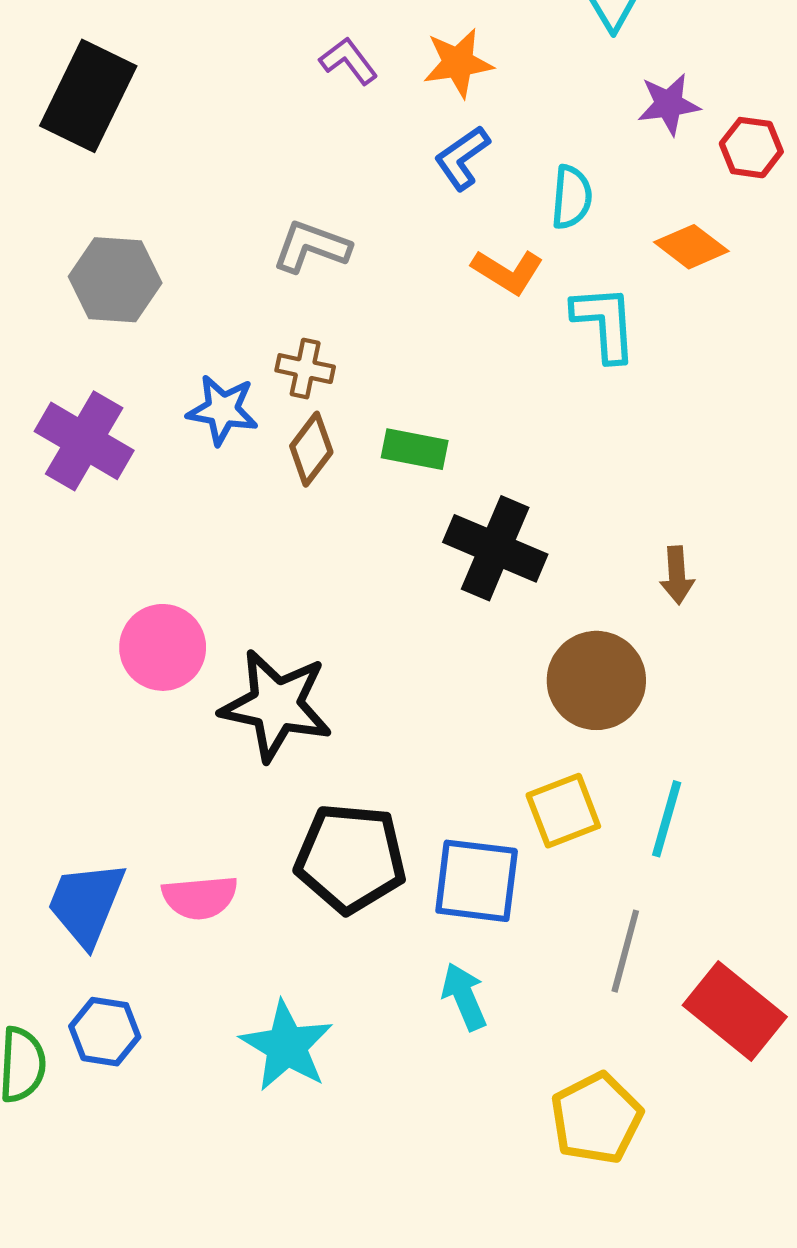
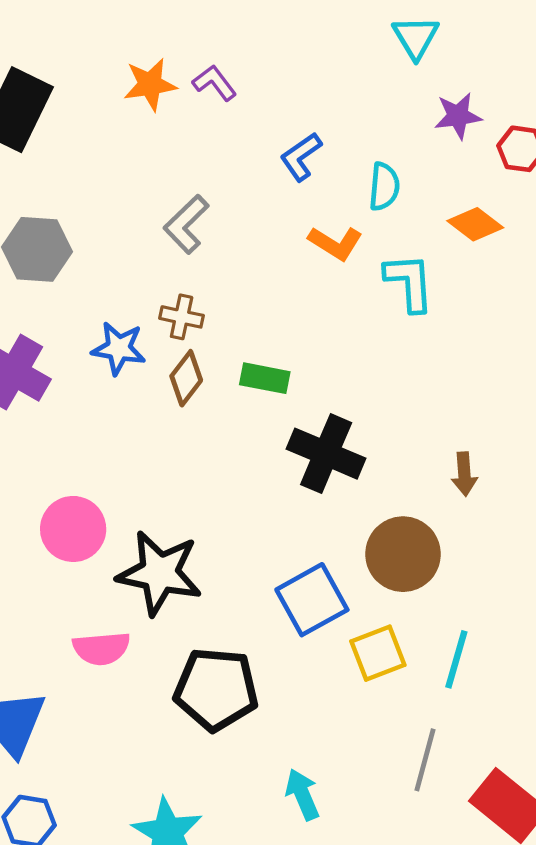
orange star: (458, 63) -> (150, 84), moved
gray L-shape: (311, 247) -> (186, 224), turned -64
blue square: (477, 881) -> (312, 600), moved, turned -36
pink semicircle: (200, 897) -> (101, 648), moved

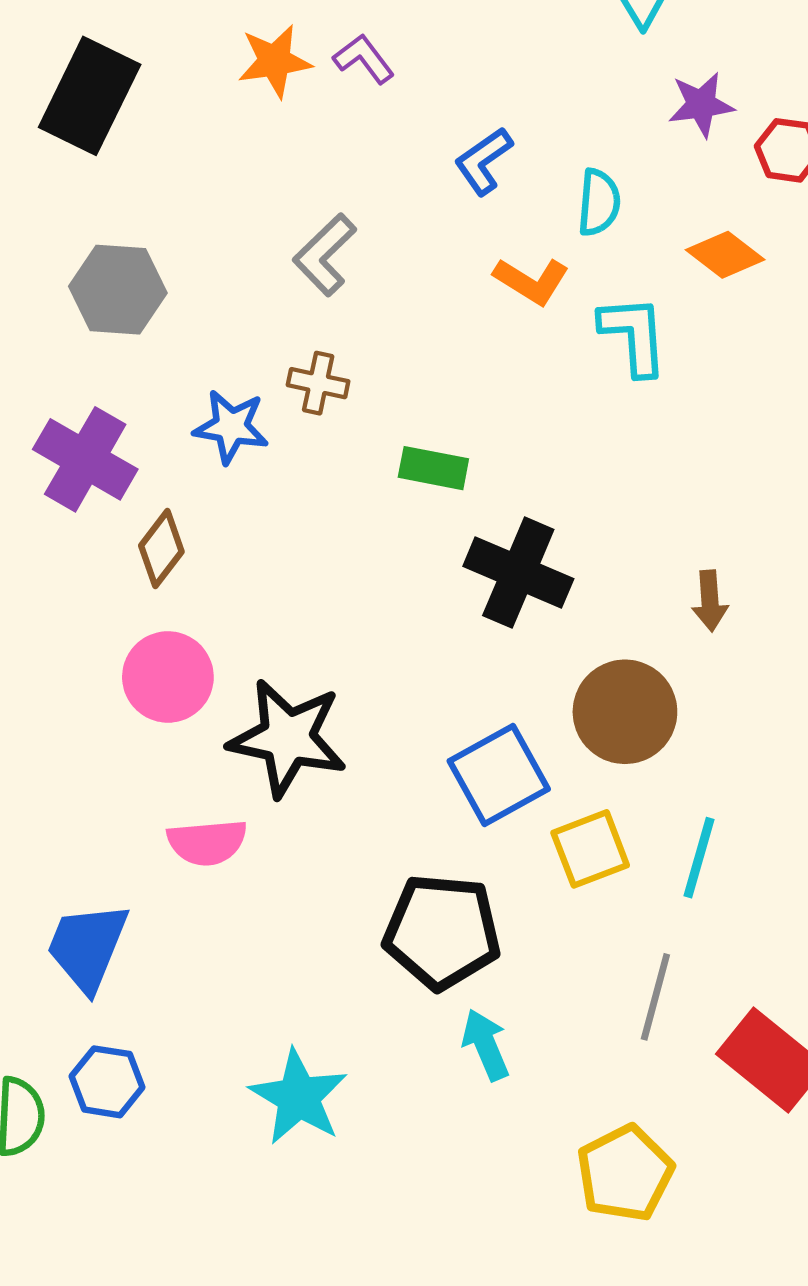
brown diamond: (186, 378) -> (161, 549), moved
black pentagon: (216, 689) -> (442, 932), moved

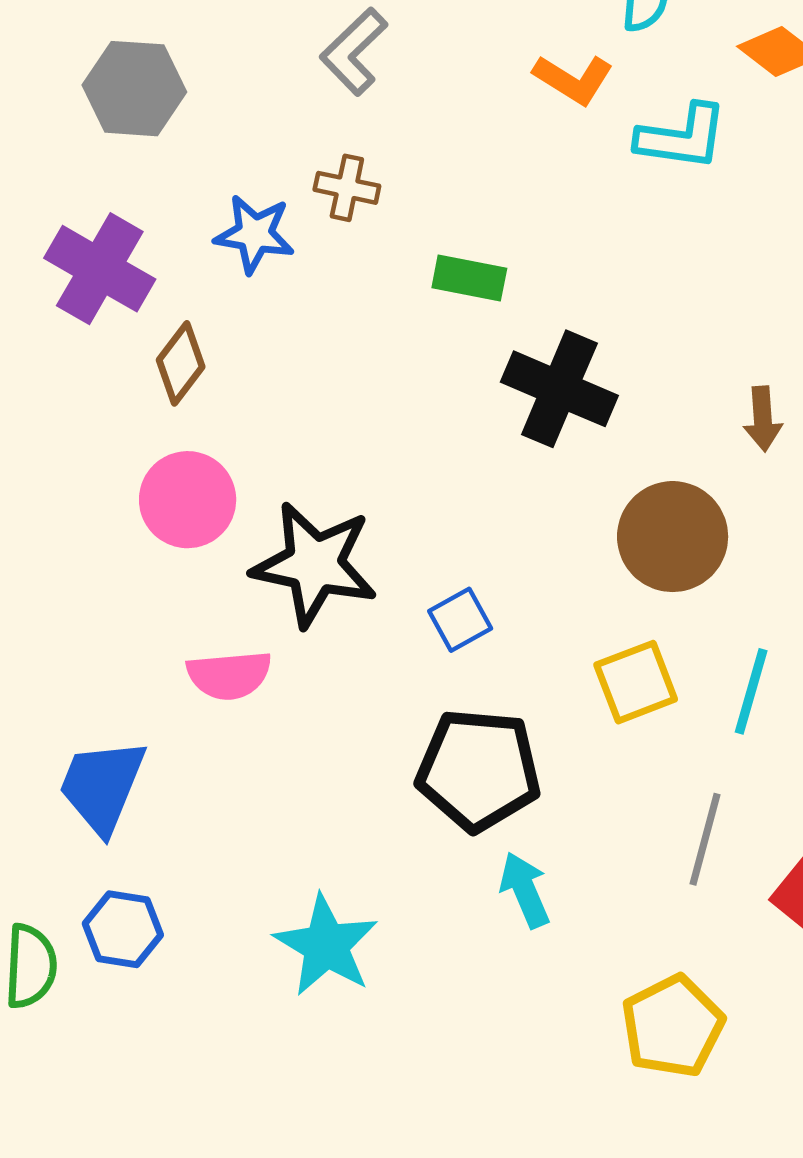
cyan L-shape: (634, 335) -> (682, 137), turned 102
blue square: (499, 775) -> (460, 620), moved, size x0.6

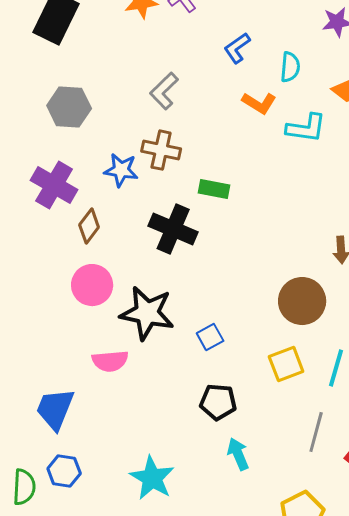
brown cross: (347, 188) -> (161, 150), size x1.4
black cross: (559, 389) -> (173, 229), moved
black pentagon: (479, 770) -> (218, 402), size x0.7

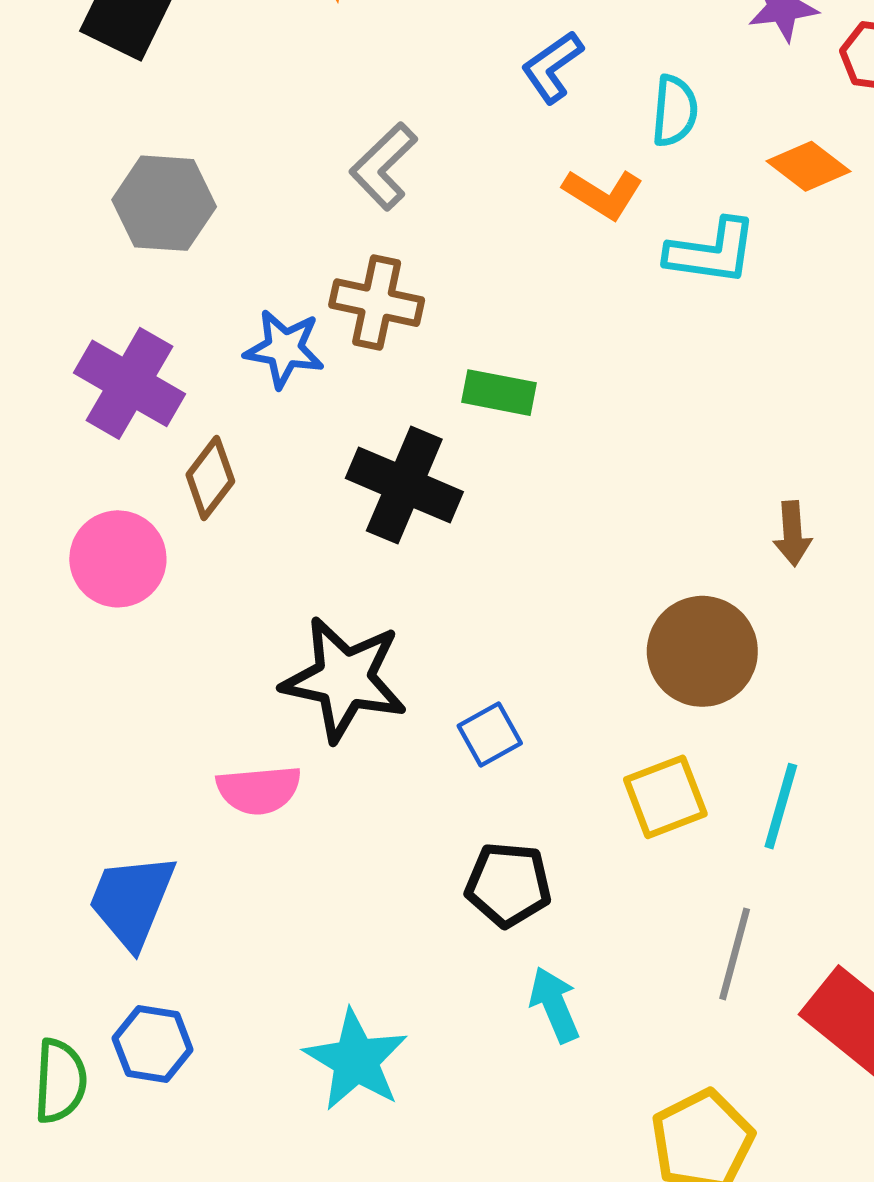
pink circle: (92, 285) -> (118, 559), moved

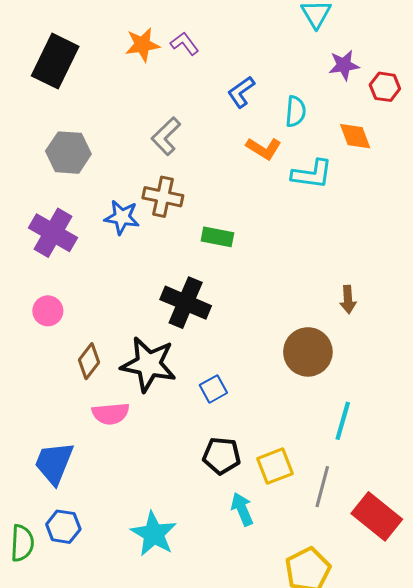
orange diamond: (809, 166) -> (355, 136), turned 32
brown diamond: (210, 478) -> (89, 361), moved
black cross: (404, 485) -> (186, 303), moved
pink circle: (118, 559) -> (48, 311), size x0.7
yellow square: (665, 797) -> (275, 466), moved

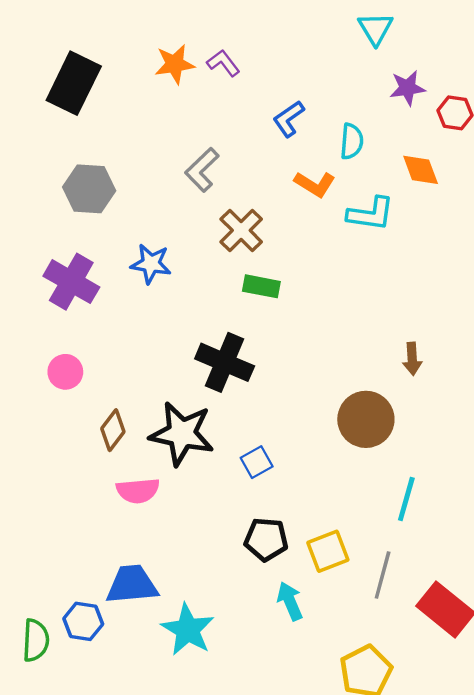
brown cross: (163, 197) -> (241, 230), moved, turned 33
blue trapezoid: (54, 463) -> (132, 584), moved, turned 63

